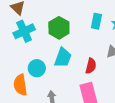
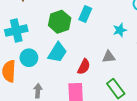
cyan rectangle: (96, 21) -> (85, 14), moved
cyan cross: (24, 31) -> (16, 31), moved

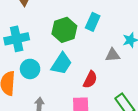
gray triangle: (109, 57) -> (113, 55), moved

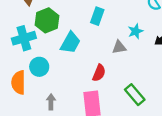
green hexagon: (64, 30) -> (47, 20), moved
cyan trapezoid: (61, 64) -> (70, 43), moved

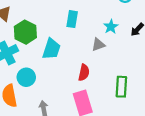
green rectangle: (135, 95) -> (121, 87), turned 54

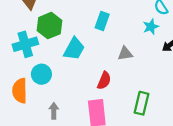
cyan star: (111, 27) -> (151, 27), moved

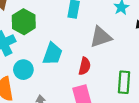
cyan trapezoid: (74, 49) -> (52, 54), moved
gray triangle: (125, 53) -> (101, 37), size x1.5

